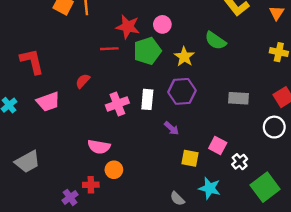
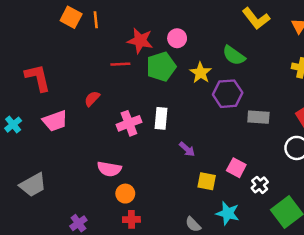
purple hexagon: (182, 91) -> (228, 94), moved
red cross: (91, 185) -> (131, 219), moved

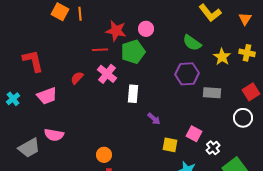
yellow star: (201, 73) -> (222, 57), moved
pink cross: (129, 123) -> (107, 74), moved, turned -30
pink semicircle: (109, 169) -> (54, 135), moved

